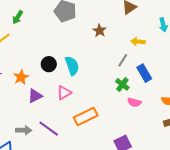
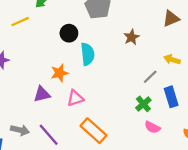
black circle: (49, 64) -> (69, 33), moved
cyan semicircle: (72, 66) -> (87, 54), moved
orange star: (21, 77) -> (60, 73), moved
orange rectangle: (86, 117) -> (94, 131), turned 55

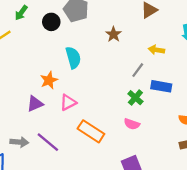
black circle: (69, 33) -> (51, 22), moved
blue rectangle: (171, 97) -> (161, 86), turned -54
pink semicircle: (152, 127) -> (132, 124), moved

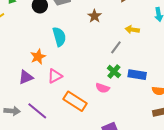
blue rectangle: (161, 86) -> (137, 75), moved
pink semicircle: (132, 124) -> (103, 88), moved

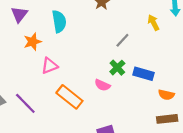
yellow arrow: (132, 30) -> (153, 23), moved, turned 48
purple triangle: (26, 77) -> (19, 14), moved, turned -35

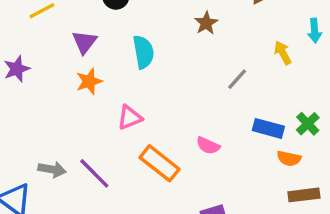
orange star: (33, 42) -> (89, 81), moved
green cross: (117, 68) -> (308, 124), moved
orange semicircle: (166, 95) -> (289, 158), moved

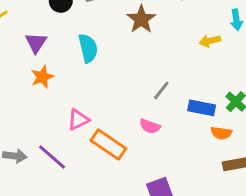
brown star: (206, 23) -> (141, 19), size x1.4
yellow arrow: (283, 53) -> (210, 41), turned -72
gray line: (237, 79) -> (161, 90), moved
pink triangle: (130, 118) -> (78, 120), moved

